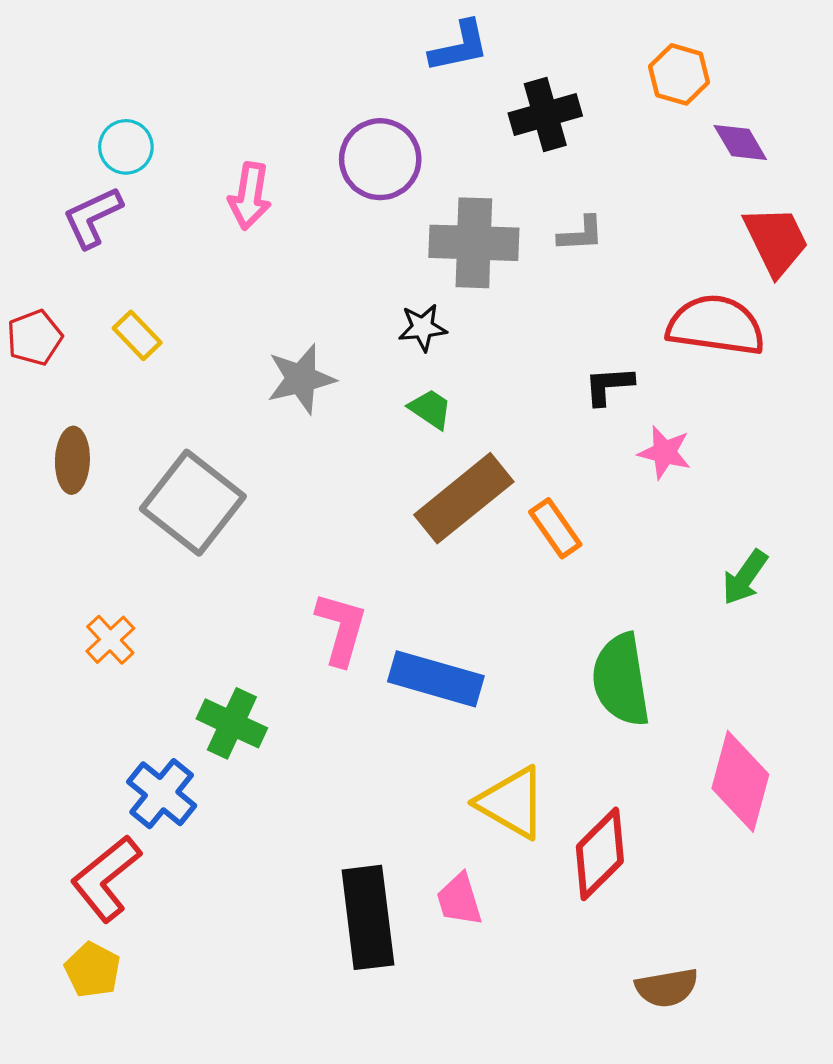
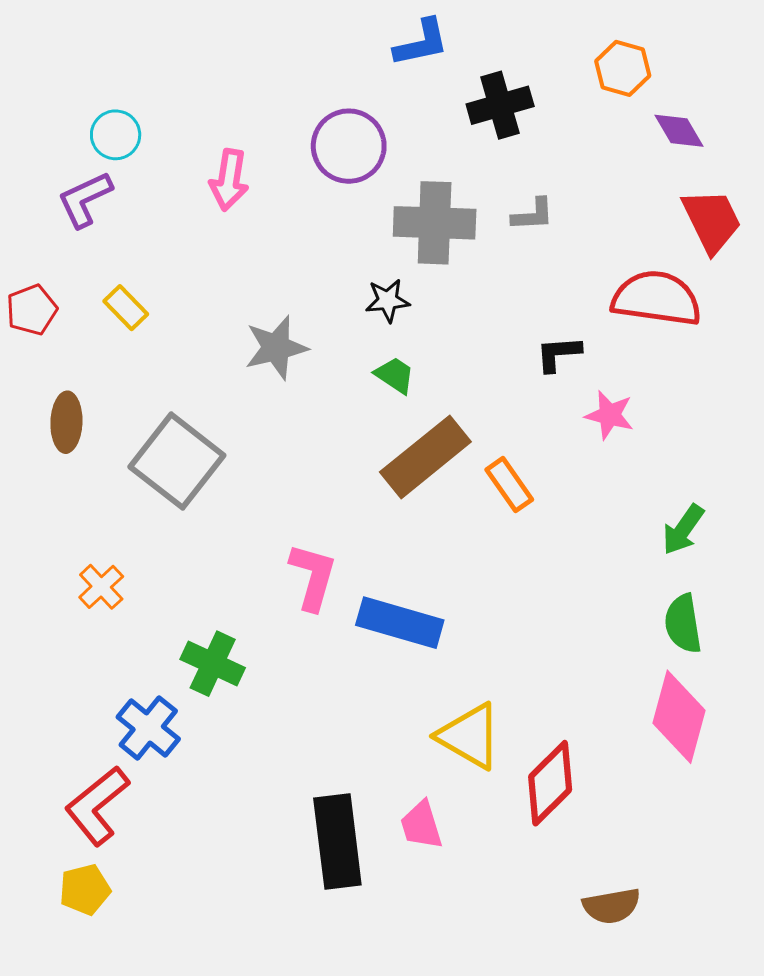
green semicircle: (621, 680) -> (683, 624), moved, size x0.7
yellow pentagon: (92, 970) -> (85, 890), turned 30

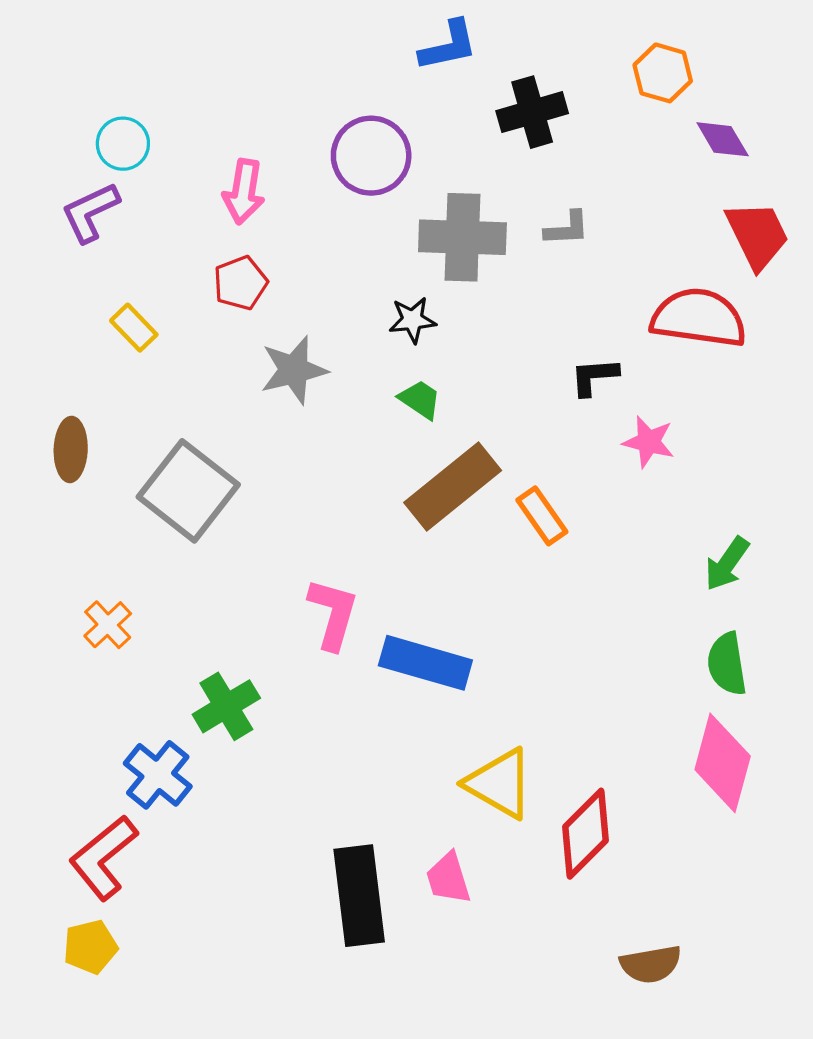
red pentagon: (32, 310) -> (240, 283), moved
green cross: (213, 664) -> (226, 706), turned 34

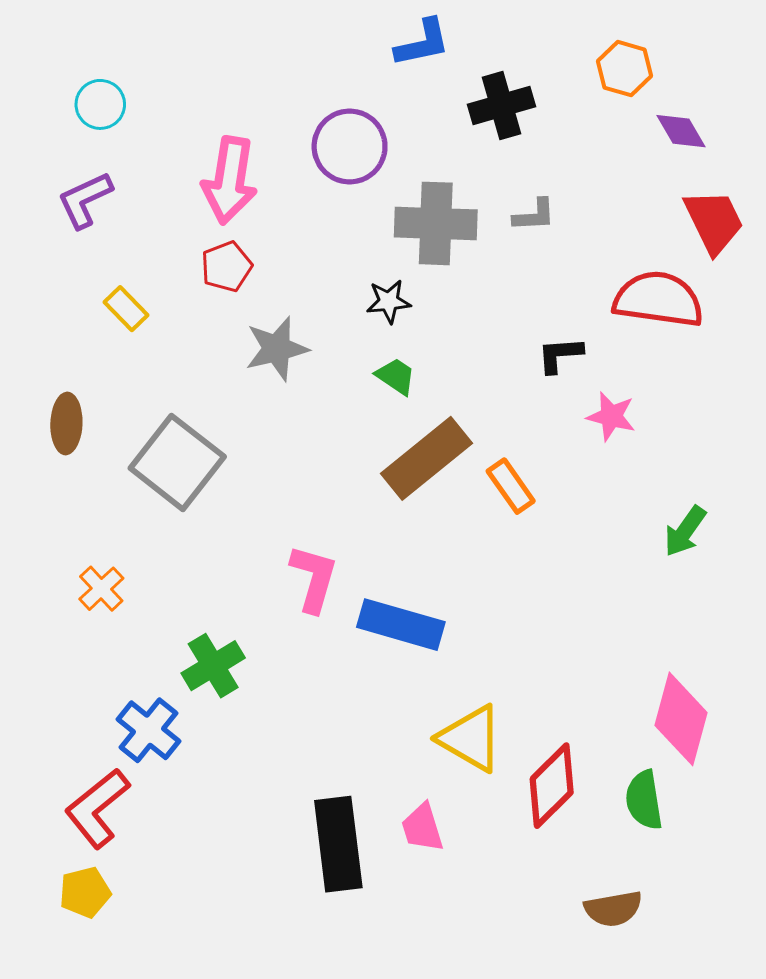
cyan circle: (123, 144) -> (100, 104), moved
pink arrow: (244, 192) -> (230, 180), size x1.4
green semicircle: (727, 664) -> (644, 800), moved

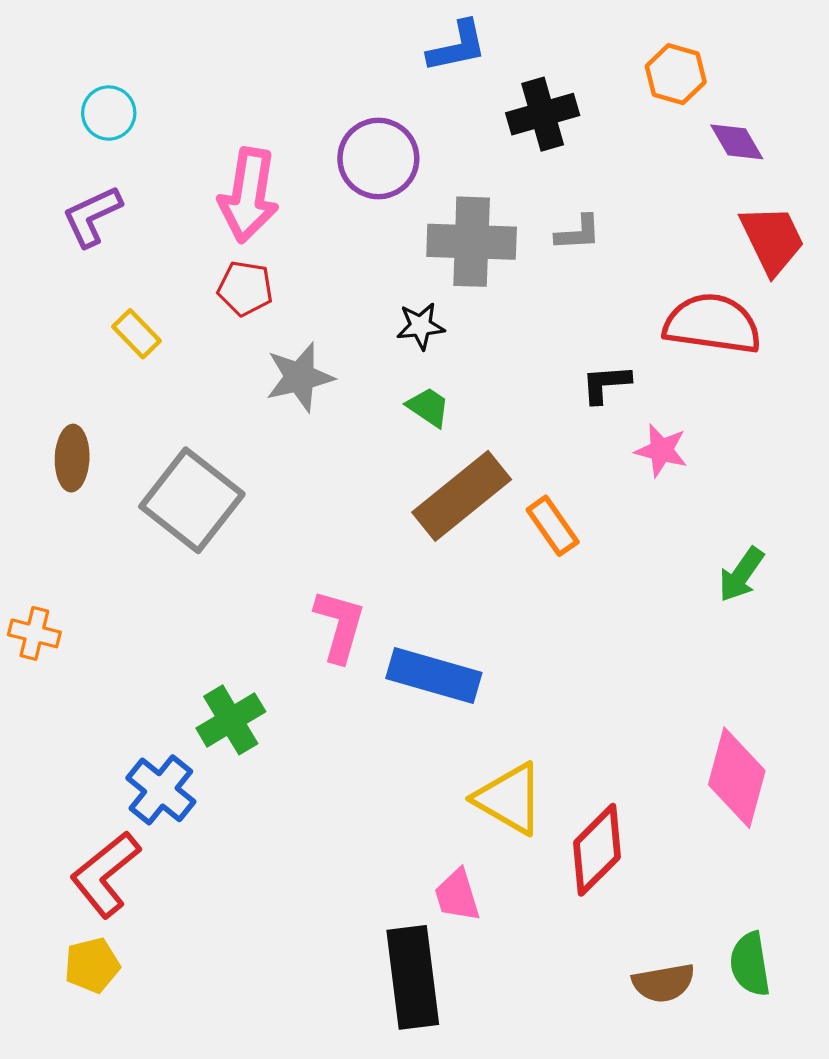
red pentagon: (226, 267) -> (245, 288), turned 30
orange cross: (101, 589) -> (34, 633), moved, turned -33
green semicircle: (644, 800) -> (750, 964), moved
black rectangle: (338, 844) -> (413, 977), moved

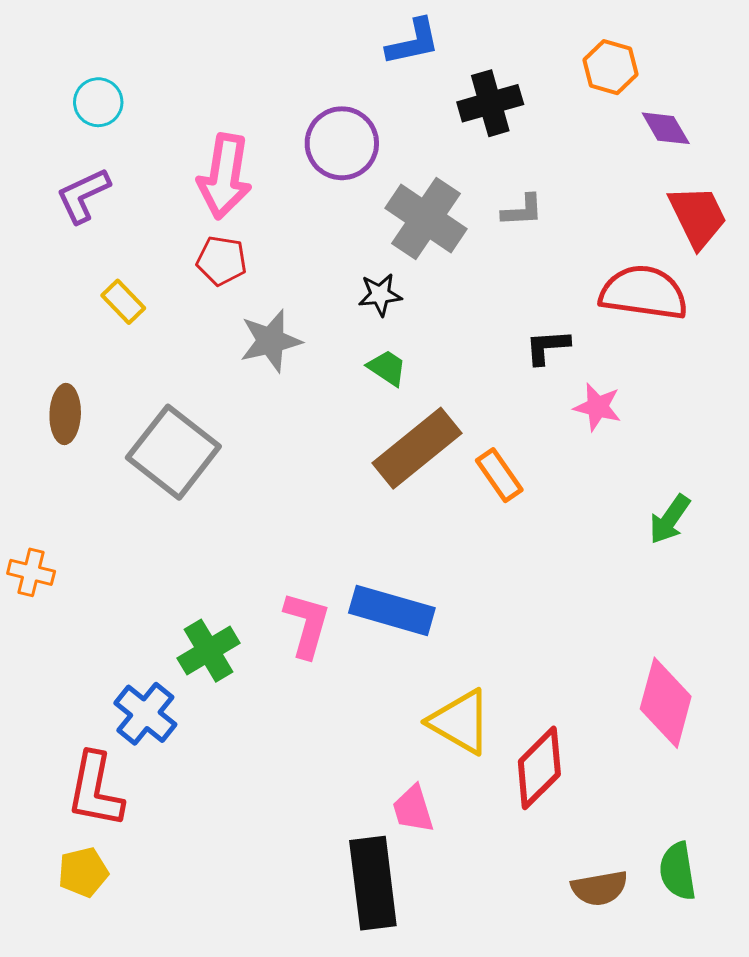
gray cross: (472, 242) -> (426, 219), turned 32
pink L-shape: (340, 626) -> (307, 625), moved
red L-shape: (105, 874) -> (95, 790), turned -40

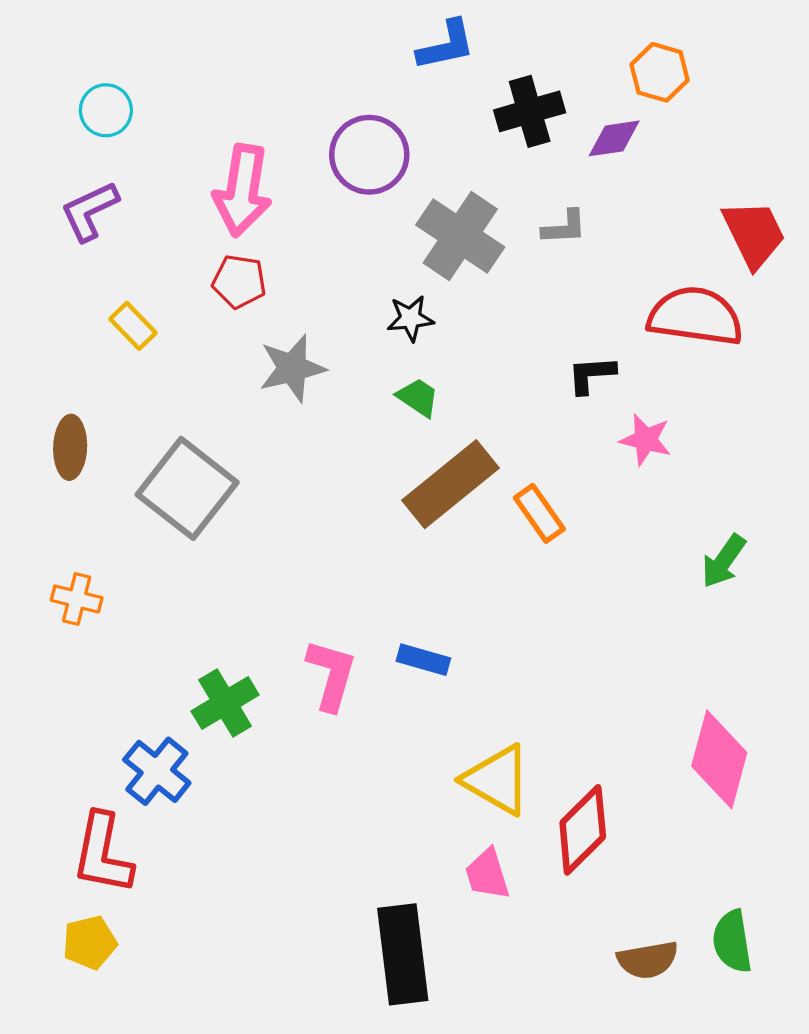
purple diamond: (666, 128) -> (614, 138), moved, turned -68
orange cross: (31, 572) -> (77, 599), moved
blue rectangle: (392, 610) -> (423, 660), size x0.6
pink trapezoid: (413, 809) -> (487, 874), moved

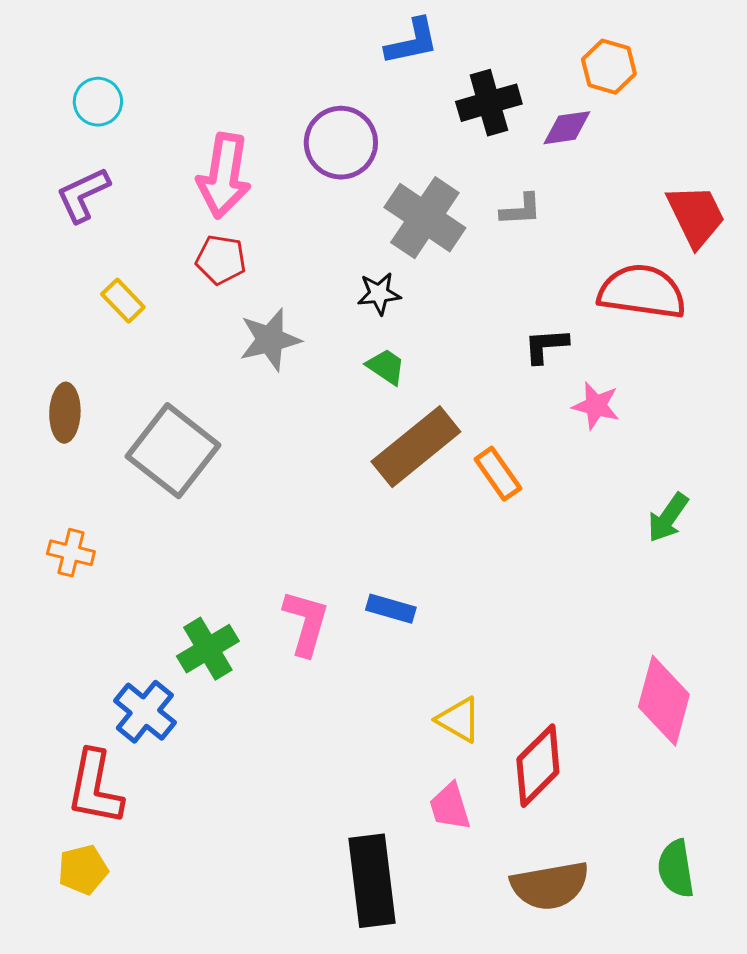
yellow triangle: (497, 780) -> (459, 720), size x0.7
brown semicircle: (648, 960) -> (550, 886), moved, size x1.4

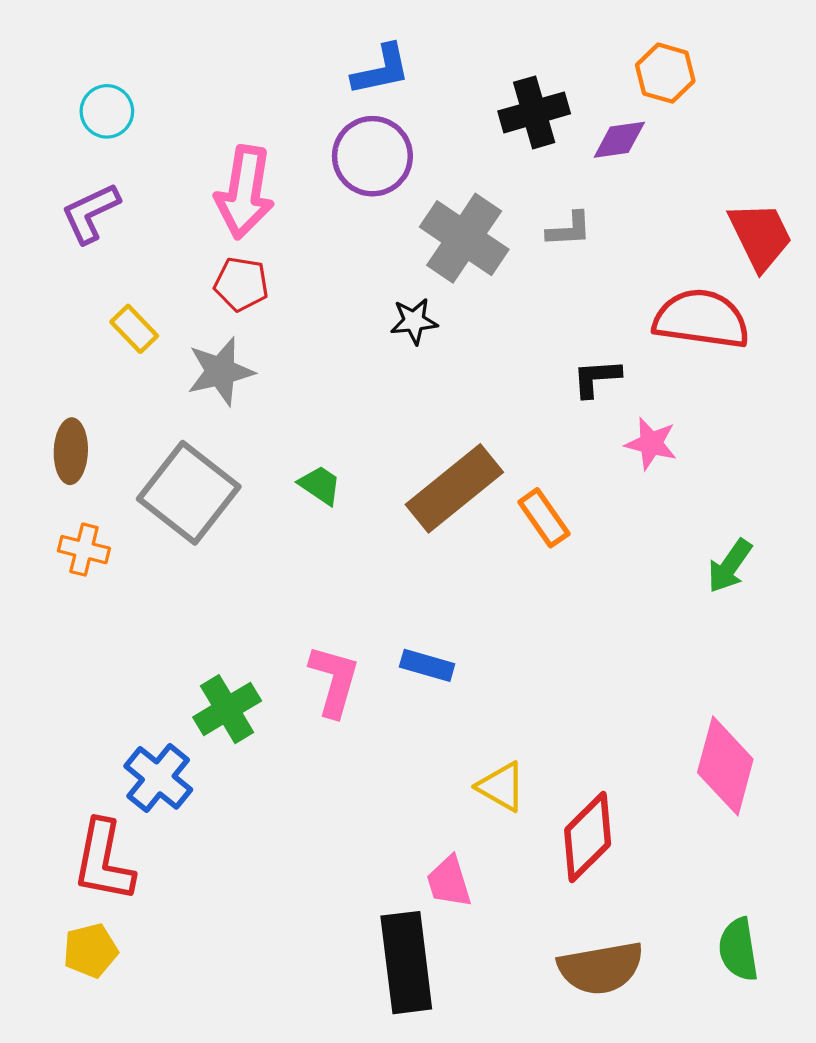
blue L-shape: (412, 42) -> (381, 70), moved
gray star: (270, 340) -> (221, 371), moved
green trapezoid: (386, 367) -> (320, 485), moved
orange cross: (71, 553) -> (84, 550), moved
pink trapezoid: (450, 807) -> (449, 882), moved

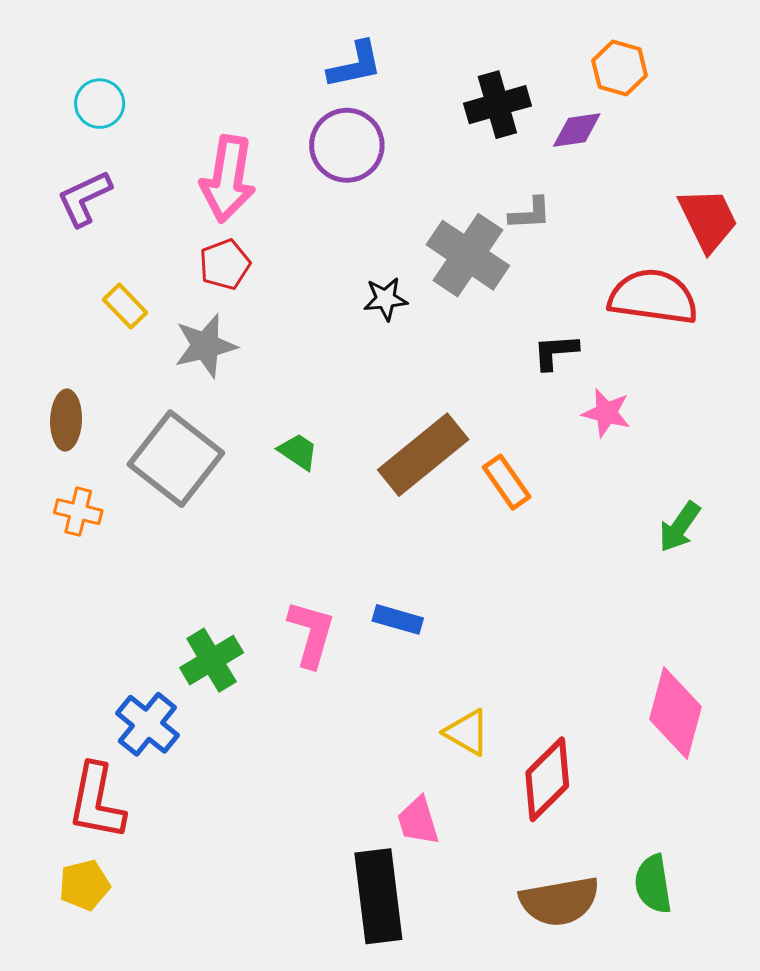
gray cross: (464, 238) -> (468, 255), moved
red pentagon: (241, 284) -> (225, 264), turned -30
green semicircle: (738, 949) -> (653, 884), moved

